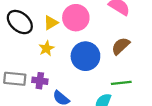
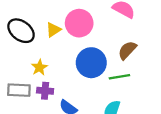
yellow star: (46, 48) -> (39, 67), moved
green line: (121, 83) -> (119, 77), moved

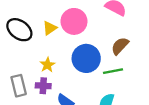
yellow star: (39, 67) -> (47, 65), moved
gray rectangle: (19, 90) -> (19, 86), turned 75

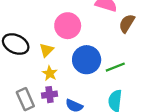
yellow triangle: (50, 28) -> (46, 50), moved
brown semicircle: (120, 46) -> (127, 23), moved

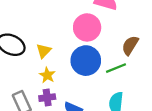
brown semicircle: (127, 23) -> (130, 45), moved
pink circle: (68, 26) -> (87, 27), moved

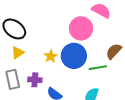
yellow triangle: (44, 51) -> (18, 53), moved
yellow star: (47, 75) -> (51, 56), moved

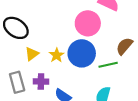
yellow triangle: (18, 53) -> (32, 54), moved

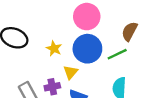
yellow triangle: (32, 54) -> (71, 72), moved
yellow star: (57, 55) -> (54, 48), moved

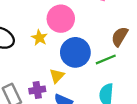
pink circle: (87, 17) -> (61, 19), moved
yellow star: (54, 48) -> (39, 38), moved

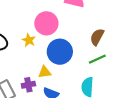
green line: (106, 59) -> (97, 59), moved
yellow triangle: (57, 76) -> (45, 72), turned 40

